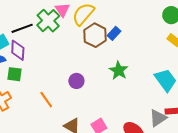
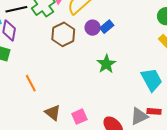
brown hexagon: (95, 35) -> (63, 34), moved
purple circle: (76, 81) -> (93, 28), moved

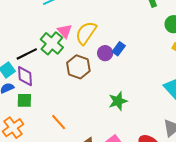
green star: (106, 64) -> (118, 101), moved, turned 30

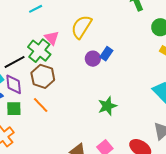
yellow semicircle: (86, 33) -> (81, 27), moved
brown hexagon: (78, 67) -> (43, 76), moved
orange line: (59, 122) -> (41, 105), moved

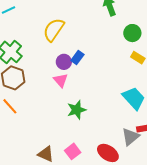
pink triangle: (52, 38) -> (61, 80), moved

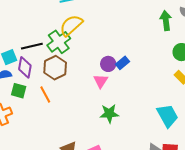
yellow semicircle: (54, 30) -> (71, 25), moved

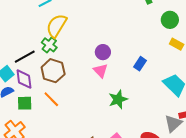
green cross: (59, 42) -> (49, 45), size x0.7
blue rectangle: (122, 63) -> (140, 64), moved

